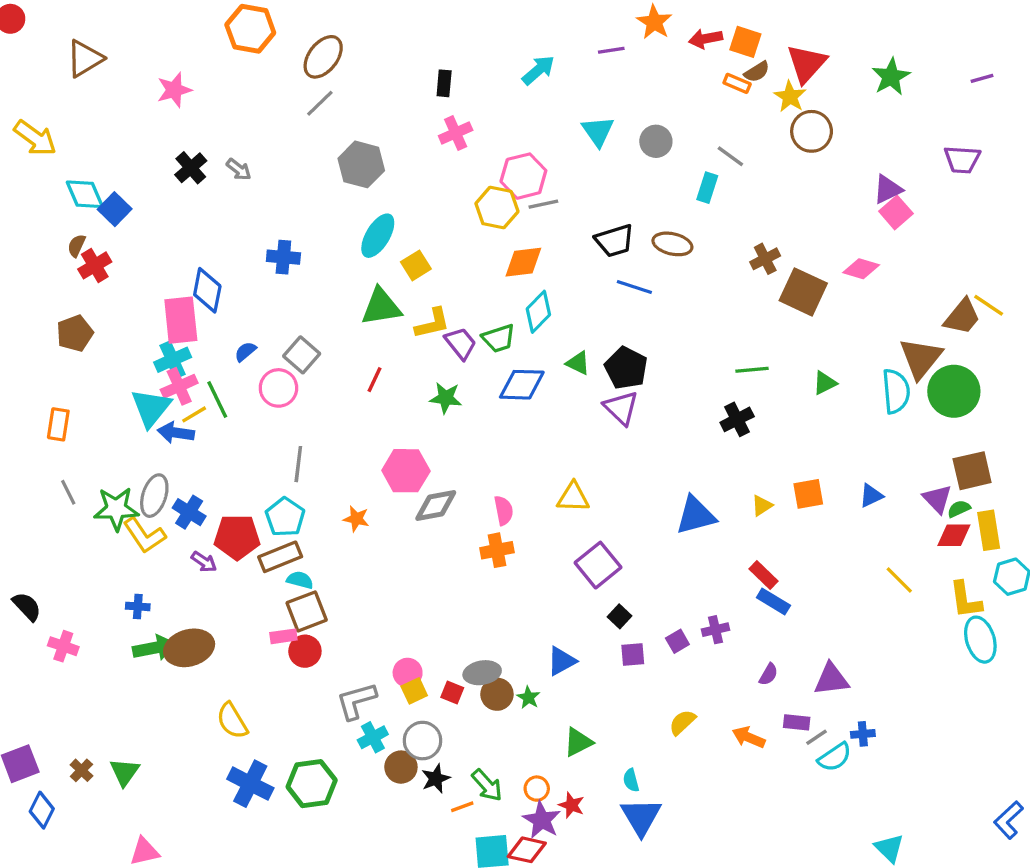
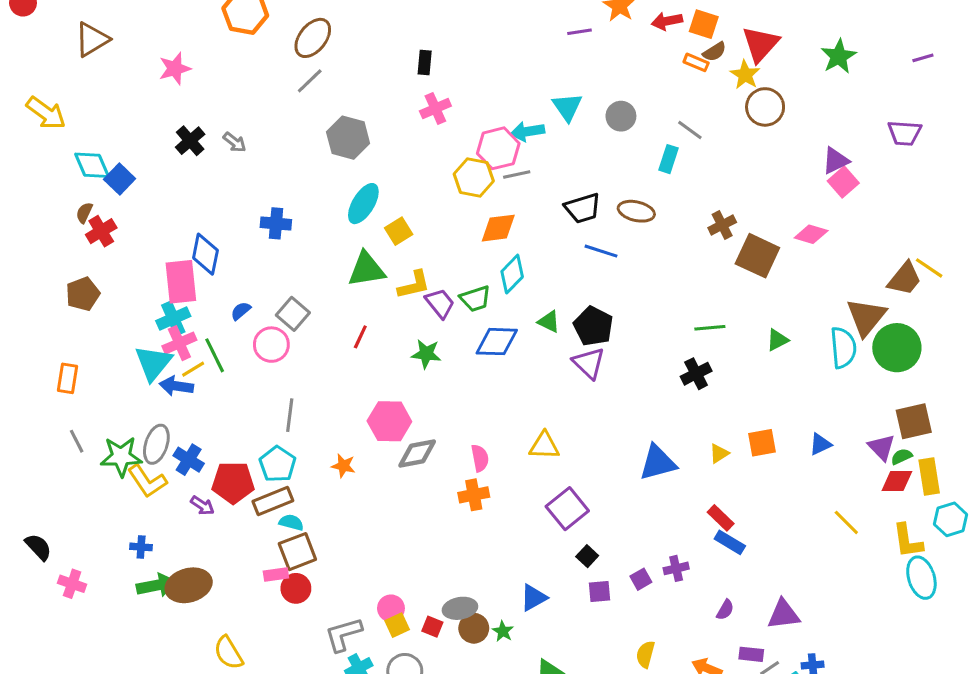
cyan arrow: (538, 70) -> (527, 131), moved, turned -148
yellow semicircle: (682, 722) -> (645, 654), turned -32

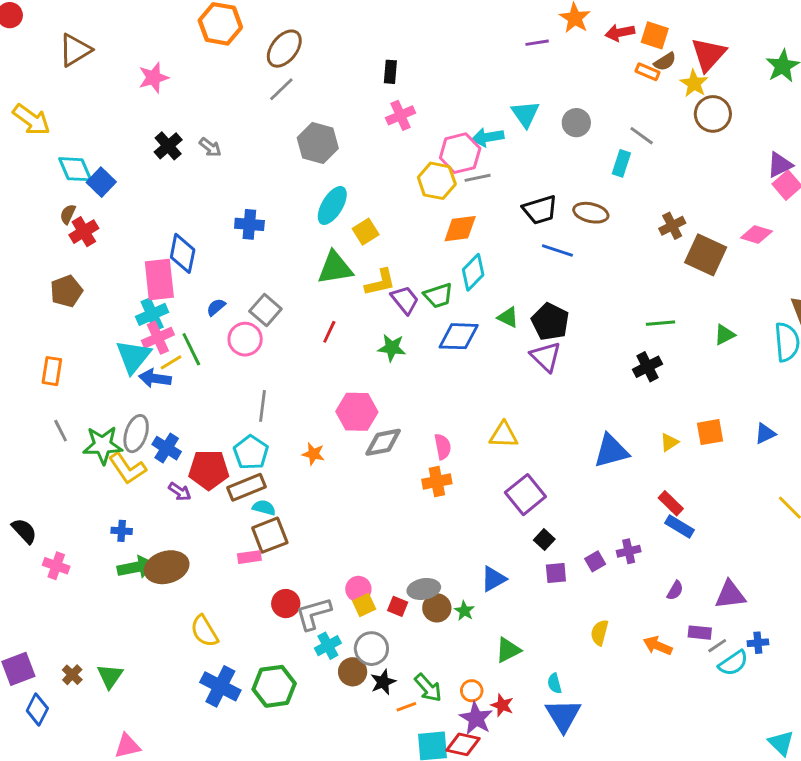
red circle: (296, 588) -> (286, 604), moved

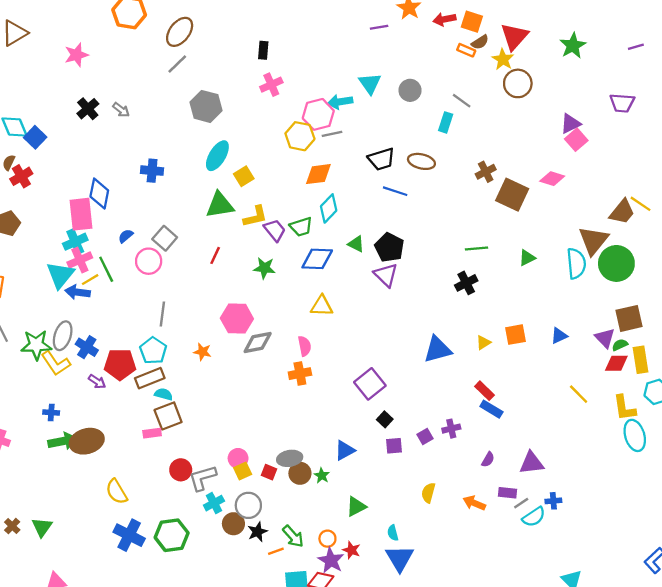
yellow triangle: (504, 435) -> (322, 306), moved

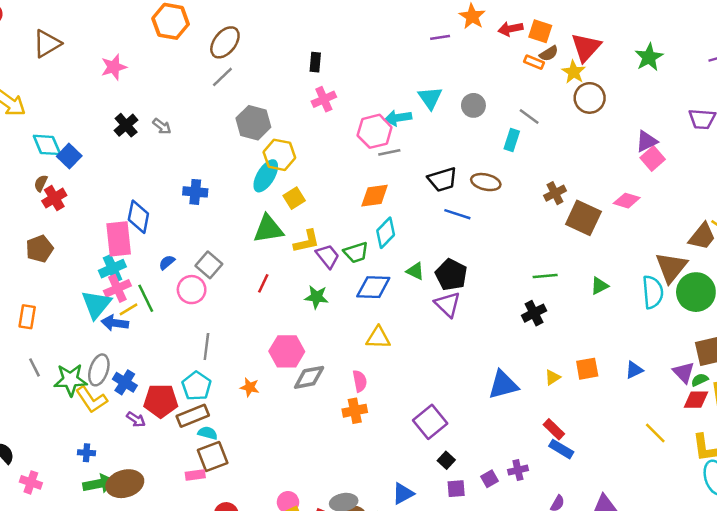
yellow hexagon: (300, 136) -> (279, 155), moved

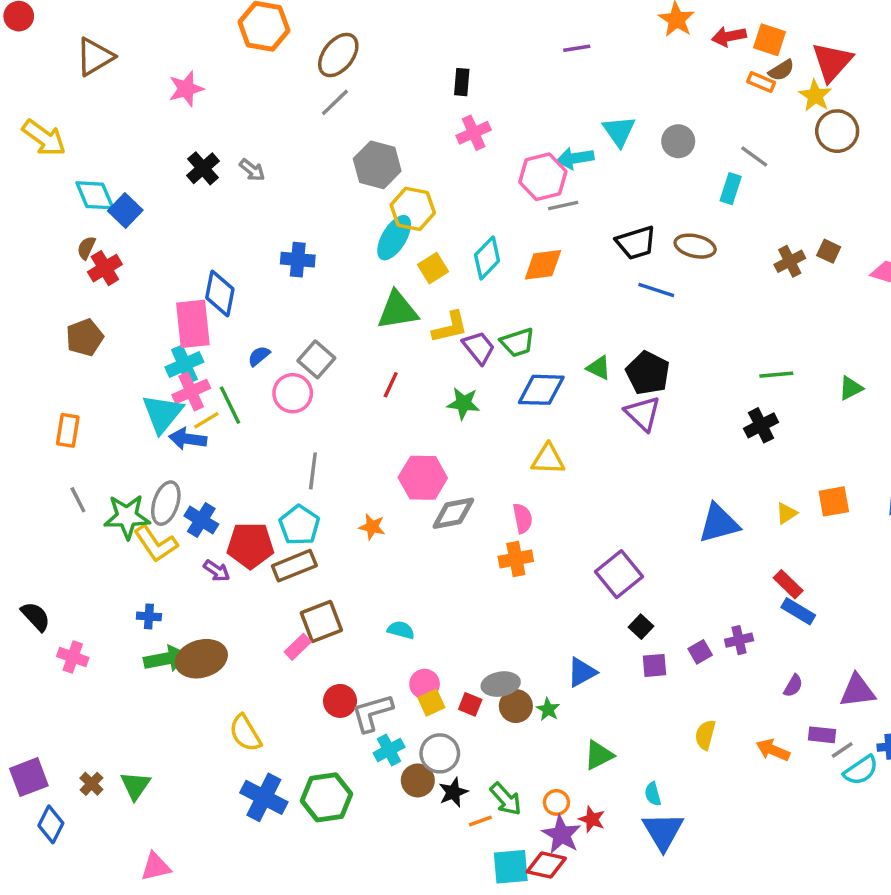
purple line: (440, 37) -> (577, 48), moved
brown square: (583, 218) -> (829, 251), moved, size x0.5
cyan diamond: (386, 233) -> (487, 258), moved
cyan semicircle: (208, 433) -> (401, 630), moved
pink rectangle: (195, 475) -> (298, 647), turned -36

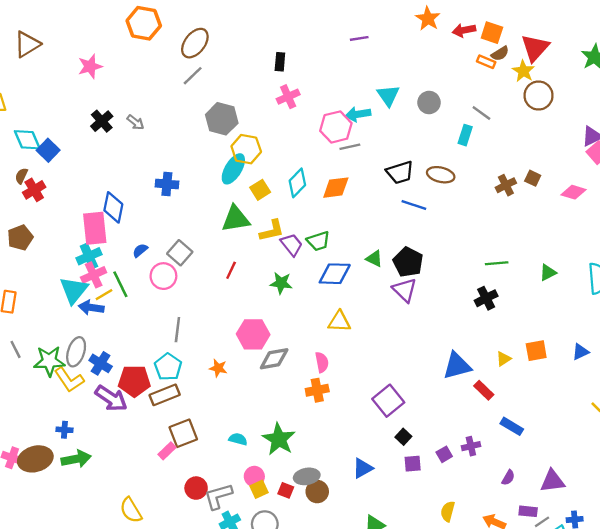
purple arrow: (217, 571) -> (111, 398), size x1.8
red rectangle: (788, 584) -> (484, 390), moved
brown ellipse: (201, 659) -> (35, 459), moved
green star: (548, 709) -> (279, 439), moved, size x2.0

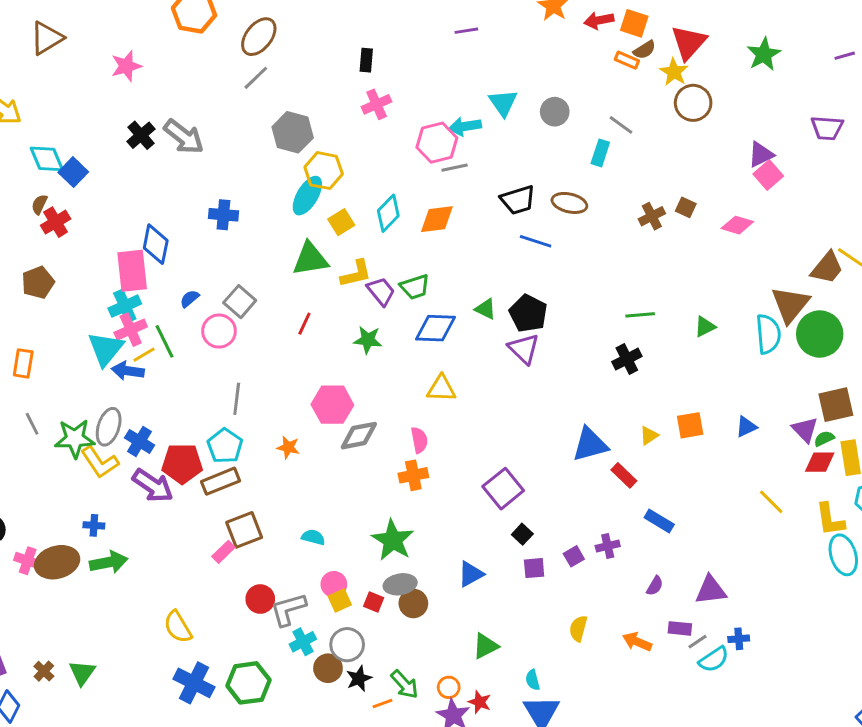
gray arrow: (135, 122) -> (184, 137), size x1.8
green star: (279, 439) -> (393, 540), moved

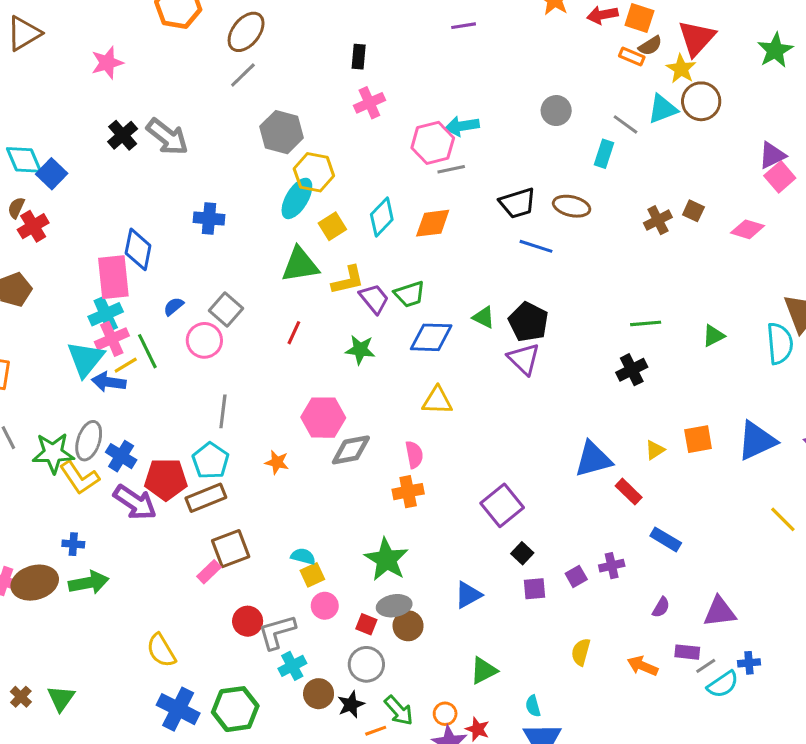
cyan triangle: (503, 103) -> (663, 109), moved, turned 44
blue triangle: (746, 427) -> (757, 441), size x1.8
yellow square: (340, 600) -> (312, 575), moved
gray circle: (347, 645) -> (366, 664), moved

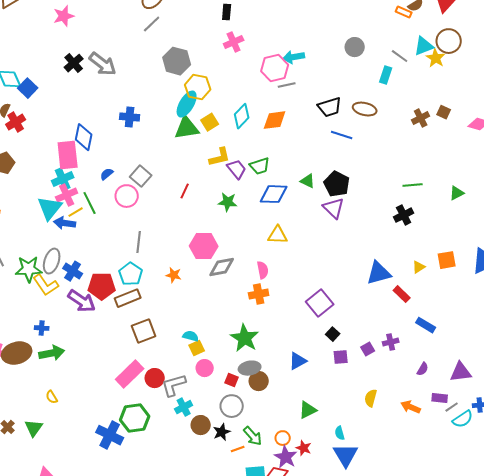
yellow star: (681, 69) -> (436, 58), moved
green triangle: (300, 265) -> (187, 128), moved
pink rectangle: (209, 572) -> (130, 374), moved, size x1.8
yellow semicircle: (161, 650) -> (52, 397), moved, size x0.6
green hexagon: (235, 709) -> (135, 418), moved

